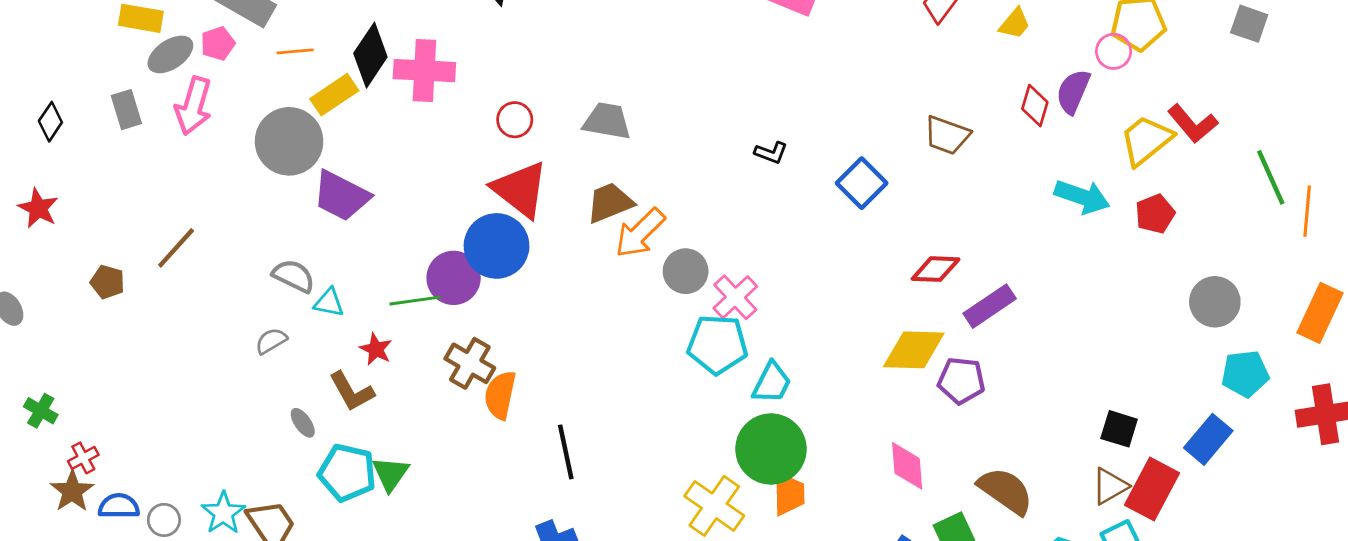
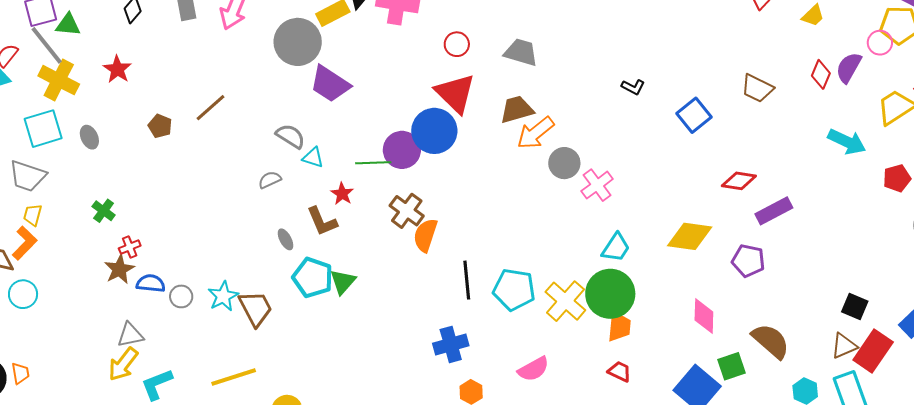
red pentagon: (1155, 214) -> (897, 178), moved
cyan pentagon: (717, 344) -> (514, 290), moved
yellow diamond: (914, 350) -> (690, 236), moved
yellow cross: (714, 506) -> (565, 301), moved

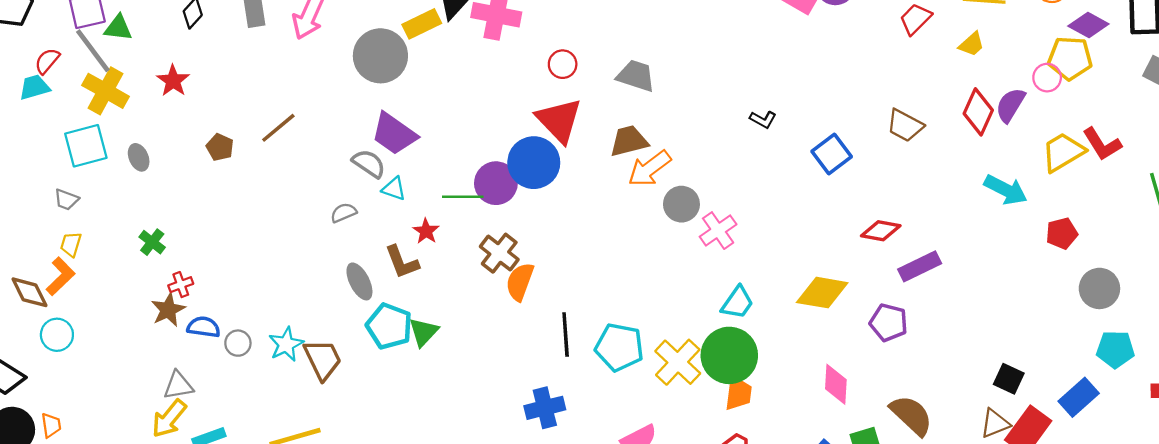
red diamond: (821, 74) -> (978, 112), size x1.4
purple trapezoid: (330, 84) -> (394, 134), moved
gray trapezoid: (28, 176) -> (66, 200), size x0.6
gray ellipse: (285, 239) -> (359, 281), size x1.5

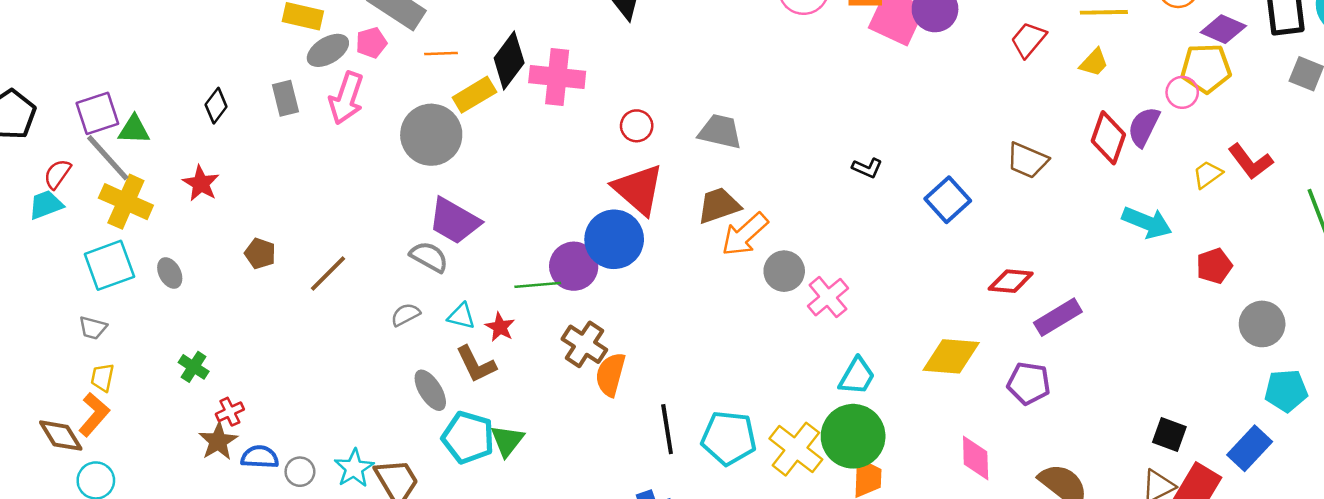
brown line: (278, 128) -> (328, 273), moved
yellow trapezoid: (1063, 152) -> (1208, 174), size x0.6
cyan triangle: (394, 189) -> (461, 316), moved

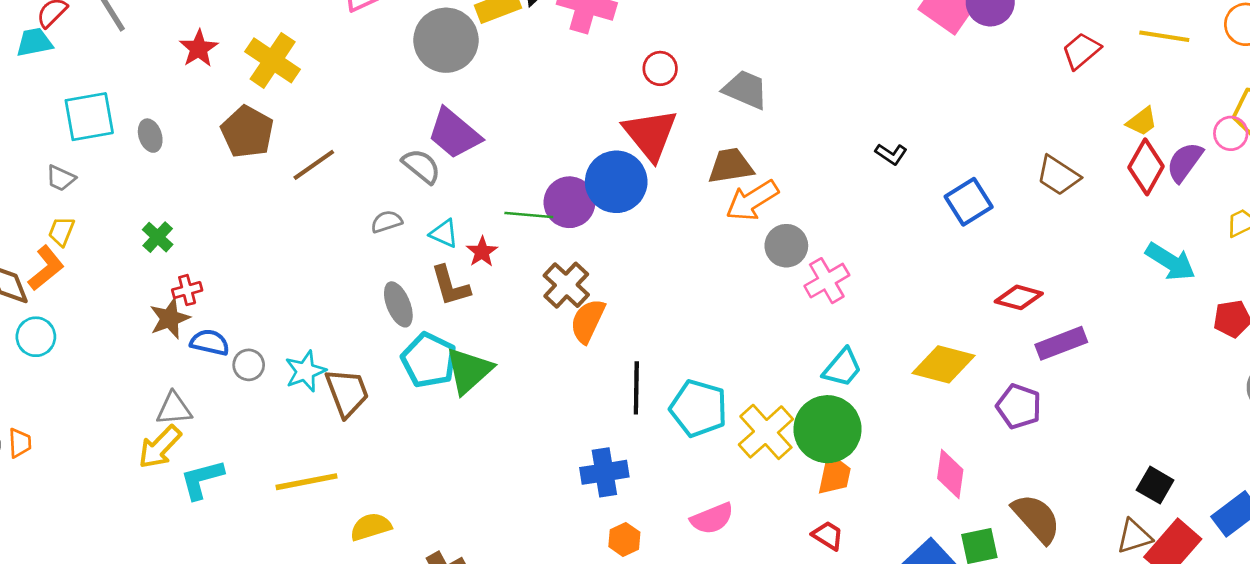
yellow trapezoid: (1094, 62) -> (1142, 122), moved
yellow cross: (126, 202) -> (273, 60), moved
brown pentagon: (260, 253) -> (247, 132), size x1.6
green triangle: (507, 441) -> (469, 371), size x1.4

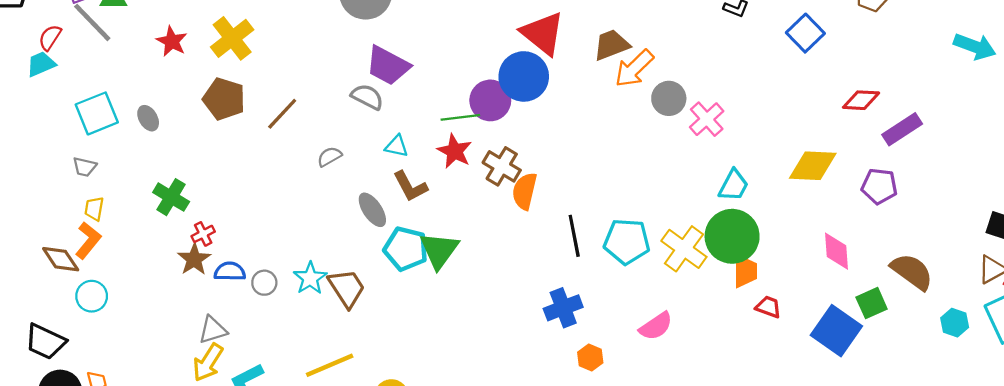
yellow cross: (273, 60) -> (232, 38), turned 30
gray semicircle: (387, 222) -> (329, 157), moved
green cross: (158, 237) -> (171, 197), size x1.4
red star: (482, 252) -> (455, 151), moved, size x1.4
red trapezoid: (828, 535) -> (768, 307), moved

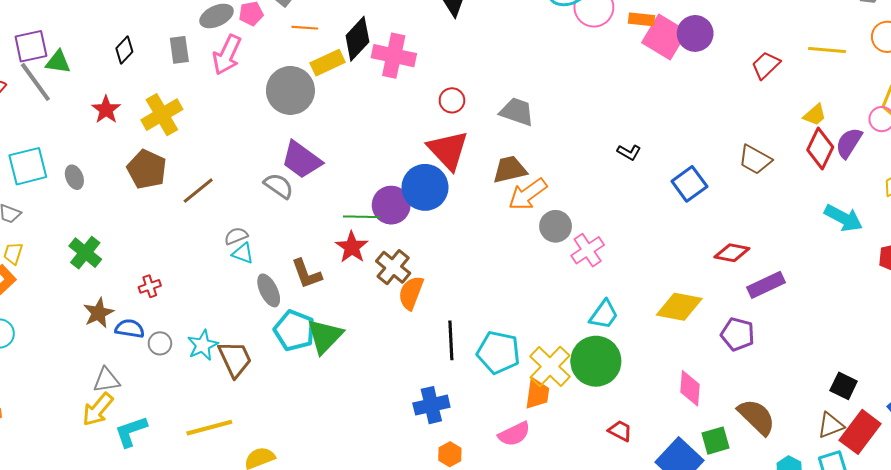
cyan triangle: (397, 146) -> (243, 253), moved
red cross: (203, 234) -> (150, 286), moved
orange trapezoid: (745, 271) -> (537, 394), moved

